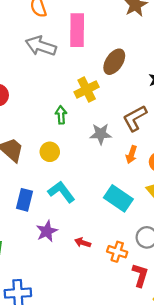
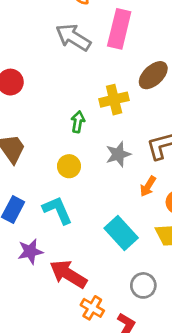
gray star: (101, 134) -> (118, 154), turned -30
yellow circle: (50, 152) -> (69, 166), moved
red arrow: (83, 243) -> (68, 274), size x2.0
orange cross: (117, 252) -> (92, 308), moved

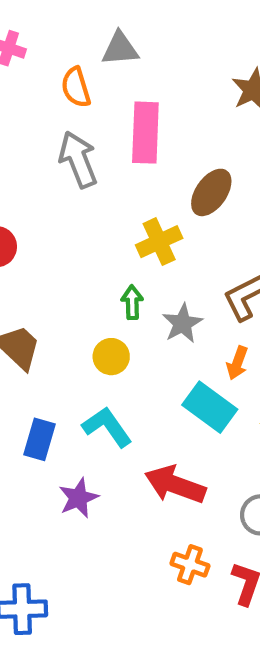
gray arrow: (73, 37) -> (78, 159), turned 48
green arrow: (78, 122) -> (132, 302), moved
cyan rectangle: (121, 233) -> (210, 407), moved
red arrow: (68, 274) -> (175, 485), moved

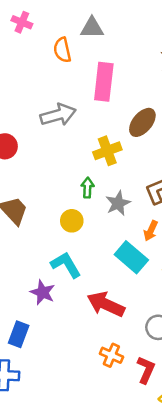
gray arrow: (78, 159) -> (58, 115), moved, turned 92
blue rectangle: (39, 439) -> (19, 334), moved
purple star: (78, 498) -> (43, 292), moved, turned -30

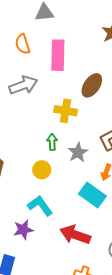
orange semicircle: (62, 50) -> (23, 44), moved
yellow cross: (107, 151) -> (66, 111), turned 35
purple star: (43, 292) -> (23, 230), turned -30

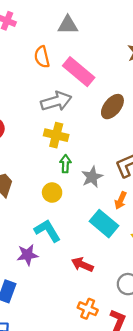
pink rectangle: (58, 55) -> (79, 72), turned -56
gray arrow: (23, 85) -> (56, 101), moved
yellow cross: (66, 111) -> (56, 135), moved
red arrow: (75, 235) -> (82, 265), size x0.7

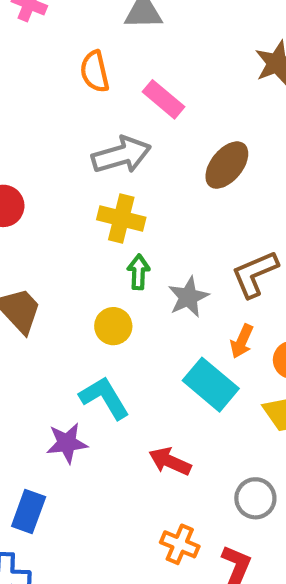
pink rectangle: (79, 72) -> (164, 99), size x0.7

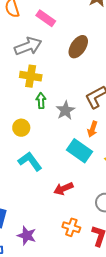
yellow circle: (113, 326) -> (21, 128), moved
purple star: (67, 443) -> (27, 236), moved, turned 30
red arrow: (170, 461) -> (63, 189), turned -42

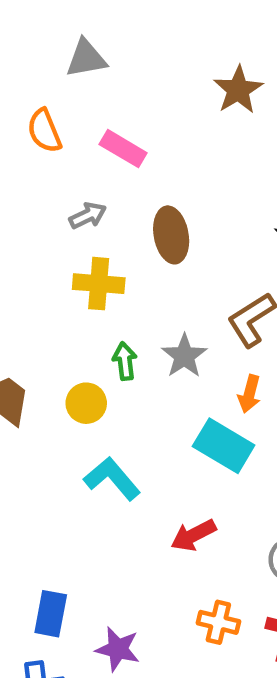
gray arrow: (28, 46) -> (88, 216), size x0.6
brown ellipse: (78, 47) -> (171, 235), moved, turned -40
green arrow: (41, 101) -> (125, 361), moved

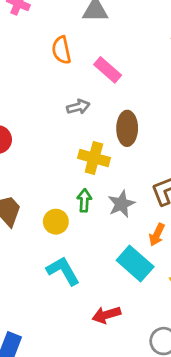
yellow cross: (99, 284) -> (94, 158), moved

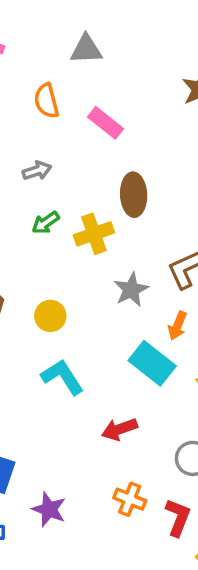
gray arrow: (78, 107) -> (37, 171), moved
yellow cross: (94, 158) -> (94, 234), turned -32
green arrow: (84, 200) -> (46, 223), moved, turned -125

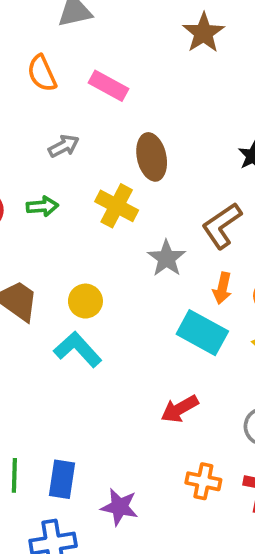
gray arrow: (37, 171) -> (64, 146), moved
green arrow: (46, 223) -> (42, 206), moved, turned -140
yellow cross: (94, 234) -> (117, 206), turned -33
cyan L-shape: (62, 377) -> (78, 349), moved

